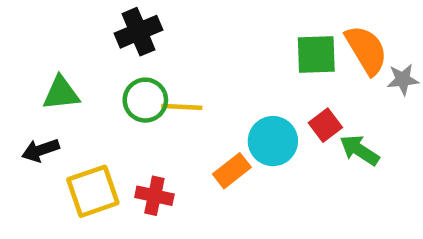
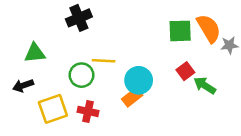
green circle: (145, 100) -> (81, 75), moved
cyan circle: (273, 141) -> (139, 80), moved

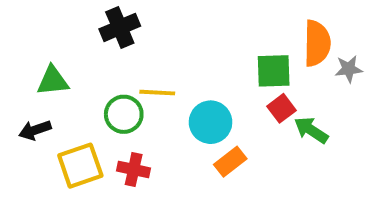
orange semicircle: (209, 28) -> (317, 43), turned 32
green square: (180, 31) -> (274, 71), moved
orange rectangle: (132, 97) -> (230, 162), moved

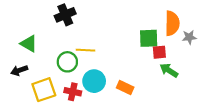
green triangle: (53, 81) -> (29, 44), turned 36
red square: (282, 108) -> (159, 52), moved, turned 32
cyan circle: (211, 122) -> (94, 81), moved
orange rectangle: (230, 162) -> (125, 88), turned 63

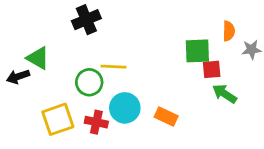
orange semicircle: (172, 23) -> (229, 31), size x0.6
black arrow: (19, 70) -> (18, 77), moved

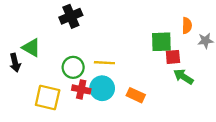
yellow line: (113, 67) -> (104, 63), moved
black arrow: (18, 77) -> (15, 63), turned -84
yellow square: (58, 119) -> (48, 98), turned 32
red cross: (96, 122) -> (81, 89), moved

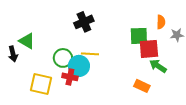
black cross: (71, 16) -> (84, 22), moved
red square: (173, 57) -> (149, 49), size x1.5
cyan circle: (102, 88) -> (79, 66), moved
orange rectangle: (136, 95) -> (142, 86), moved

